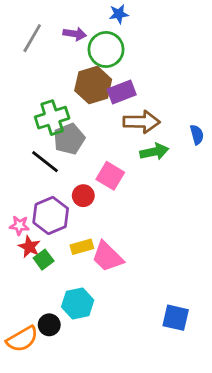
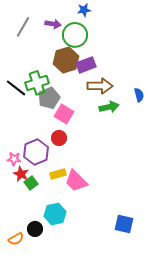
black line: (45, 162) -> (16, 88), moved
pink square: (110, 176) -> (64, 114), moved
orange semicircle: (22, 339) -> (16, 239), size x0.7

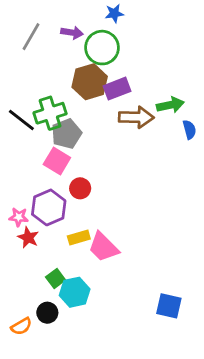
green arrow: (109, 107) -> (170, 105), moved
pink square: (64, 114) -> (57, 161), moved
green square: (31, 183) -> (56, 279), moved

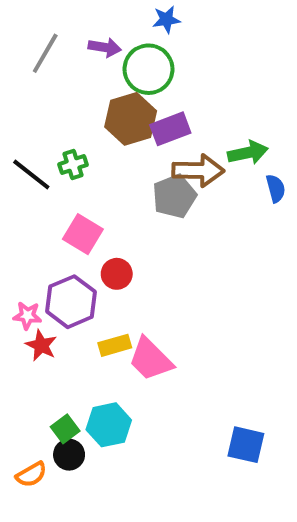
green cross: (50, 113) -> (73, 165), size x0.6
gray pentagon: (66, 134) -> (174, 196), moved
green square: (56, 279) -> (65, 429), moved

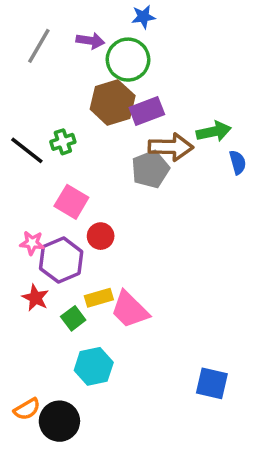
pink star: (27, 316) -> (32, 243), moved
green square: (65, 429) -> (73, 318), moved
black circle: (69, 455) -> (59, 421), moved, size x1.5

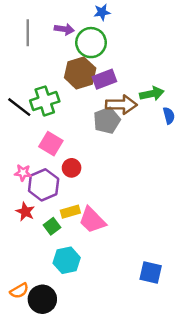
gray line: (39, 46) -> (28, 33), turned -30
green cross: (63, 142) -> (45, 101), size x1.6

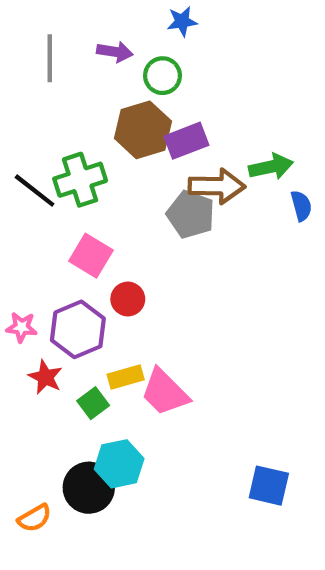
green circle: (91, 43) -> (162, 76), size x0.7
gray pentagon: (107, 120) -> (191, 214), turned -30
pink star: (23, 173) -> (22, 327), moved
black circle: (42, 299) -> (89, 488), moved

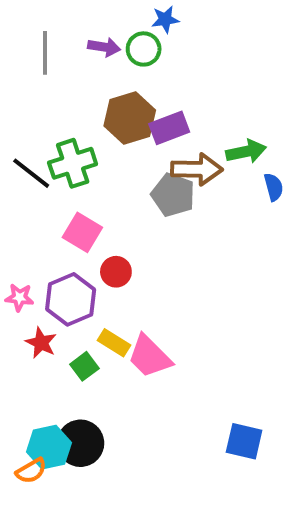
green circle: (162, 76) -> (144, 49), moved
yellow rectangle: (126, 377) -> (114, 343), turned 48
cyan hexagon: (119, 464) -> (49, 447), moved

